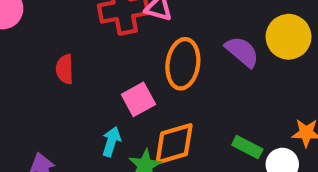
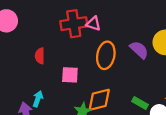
pink square: (138, 99) -> (70, 75), moved, turned 30
cyan arrow: (111, 142) -> (38, 99), moved

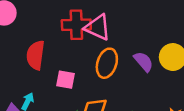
pink triangle: (93, 24) -> (98, 27), size x1.6
red semicircle: (40, 56) -> (35, 55), size x1.6

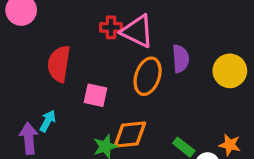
red cross: (76, 25) -> (111, 27), size x0.6
purple semicircle: (144, 62) -> (181, 59), moved, turned 35

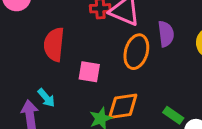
cyan arrow: (48, 121) -> (46, 98), turned 114

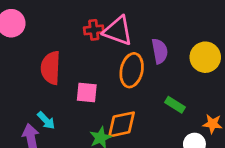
green rectangle: (173, 115) -> (175, 105), moved

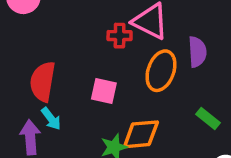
red cross: (94, 30) -> (120, 36), moved
red semicircle: (51, 68) -> (43, 82), moved

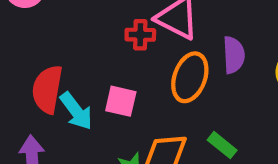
green rectangle: (208, 118) -> (222, 145), moved
cyan arrow: (51, 119) -> (76, 111), moved, size x1.4

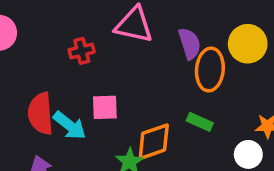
red cross: (140, 35) -> (82, 51), moved
orange ellipse: (190, 77) -> (210, 70), moved

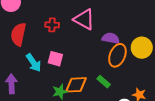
purple semicircle: (190, 44) -> (111, 38), turned -78
red semicircle: (40, 114) -> (18, 34), moved

